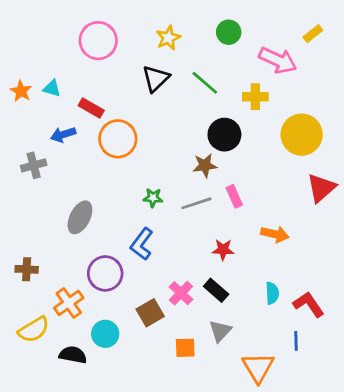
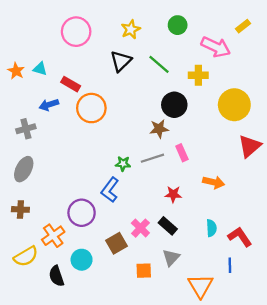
green star: (153, 198) -> (123, 164), moved
gray ellipse: (80, 217) -> (24, 169), moved
black semicircle: (73, 355) -> (56, 276), turned -120

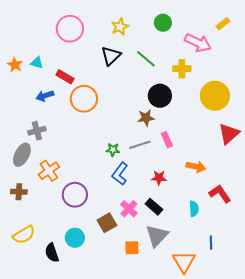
gray cross: (26, 129) -> (37, 131), moved
blue L-shape: (110, 190) -> (120, 174), moved
orange cross: (53, 236) -> (49, 171), moved
red L-shape: (240, 237) -> (220, 194), moved
gray triangle: (171, 258) -> (157, 236), size x1.4

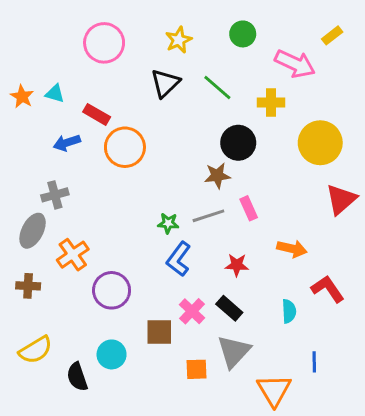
brown square: (107, 223) -> (159, 332), turned 30

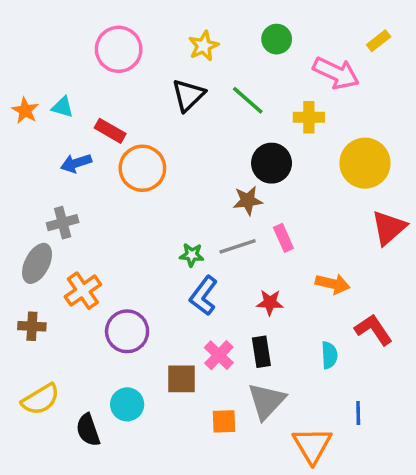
black rectangle: (229, 308) -> (261, 352), turned 40

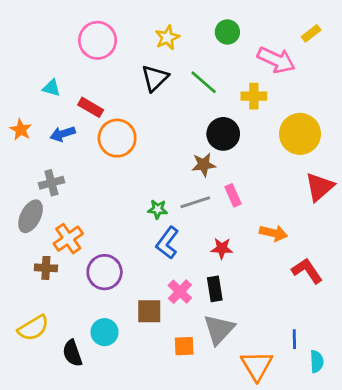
orange star: (25, 110) -> (21, 130), moved
brown cross: (32, 326) -> (46, 268), moved
cyan semicircle: (329, 355) -> (317, 361), moved

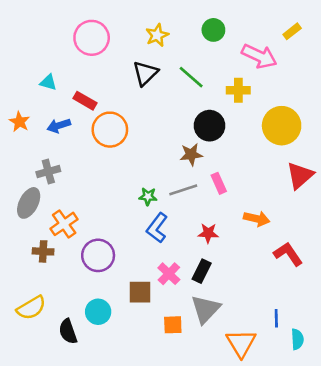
black rectangle: (215, 289) -> (202, 271), turned 35

